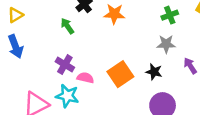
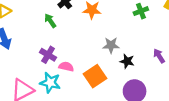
gray star: (166, 44) -> (111, 45), moved
orange square: (120, 74) -> (95, 76), moved

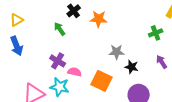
green cross: (141, 11) -> (156, 33), moved
orange square: (95, 76) -> (102, 81), turned -30

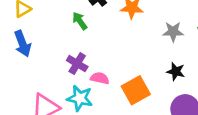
gray star: (117, 52) -> (173, 32), moved
orange square: (102, 81) -> (136, 90), turned 35

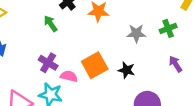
black star: (176, 72) -> (127, 70), moved
orange square: (136, 90) -> (95, 65), moved

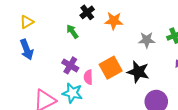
black star: (127, 70) -> (138, 72), size x1.5
pink semicircle: (69, 76) -> (88, 77), turned -104

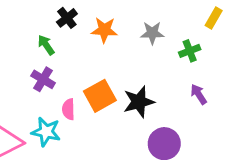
gray star: (147, 40) -> (152, 33), moved
purple cross: (70, 65) -> (43, 79), moved
black star: (138, 72) -> (139, 102), turned -30

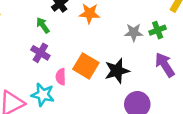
gray star: (152, 33) -> (134, 32), moved
purple arrow: (199, 94) -> (165, 65), size x1.5
orange square: (100, 96) -> (86, 66), turned -30

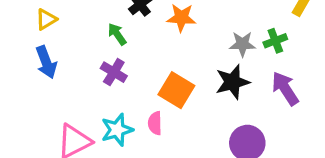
black star: (117, 71) -> (232, 82), moved
pink semicircle: (61, 77) -> (155, 123), moved
cyan star: (43, 95) -> (117, 130), turned -30

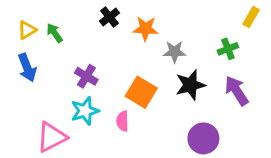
green arrow: (117, 34) -> (55, 33), moved
gray star: (242, 44) -> (174, 52), moved
cyan star: (117, 130) -> (85, 111), moved

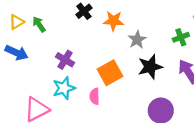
gray star: (174, 52) -> (137, 40), turned -30
blue arrow: (27, 68) -> (17, 53), turned -45
orange square: (141, 92) -> (110, 73), turned 30

